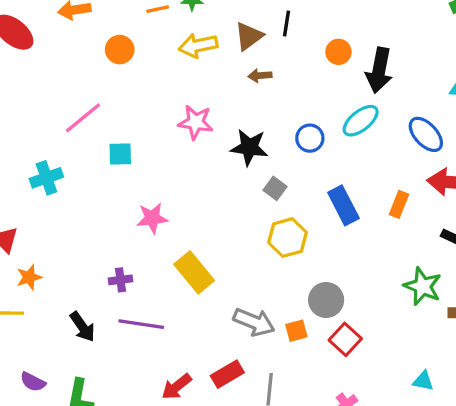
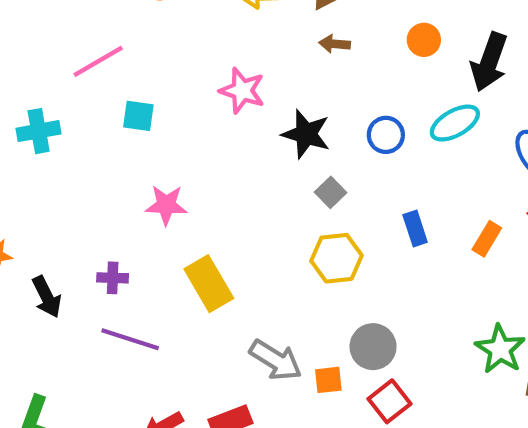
orange circle: (338, 52) -> (424, 40), moved
blue rectangle: (343, 205) -> (415, 229), size x0.7
black arrow: (82, 327) -> (47, 297), moved

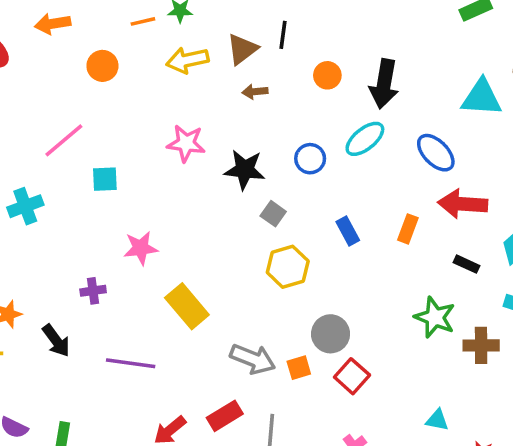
purple cross: (113, 278) -> (93, 291), moved

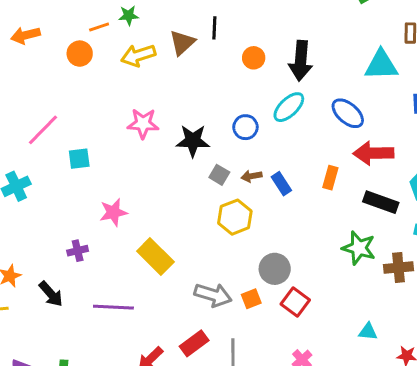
orange circle: (102, 66) -> (80, 54), moved
brown arrow: (255, 92) -> (251, 176), moved
black rectangle: (466, 264) -> (381, 202), size x1.6

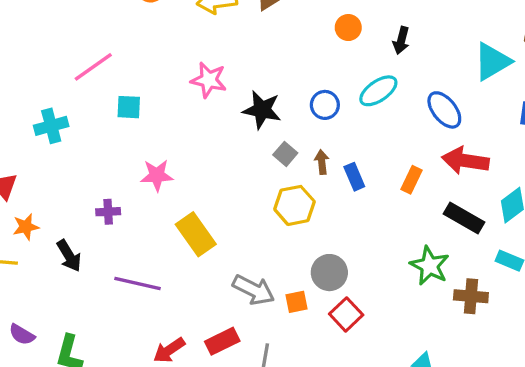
black arrow: (301, 61) -> (401, 40), size x0.6
cyan triangle: (381, 65) -> (492, 62), turned -39
brown arrow: (251, 176) -> (322, 162), turned 84

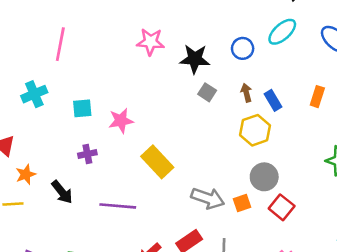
pink line: (93, 67) -> (60, 44), turned -36
cyan square: (129, 107) -> (82, 108), moved
gray square: (285, 154) -> (207, 92), moved
yellow hexagon: (294, 205) -> (255, 130), moved

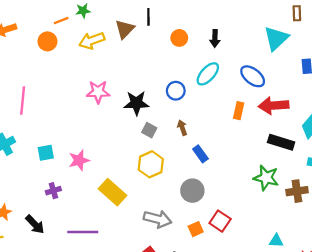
orange rectangle: (317, 97) -> (239, 111), moved
blue rectangle: (273, 100) -> (200, 154), moved
yellow hexagon: (255, 130) -> (151, 164), moved
gray circle: (264, 177) -> (192, 191), moved
orange square: (242, 203) -> (196, 229), moved

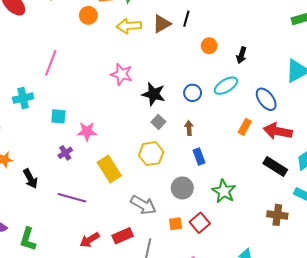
green star: (266, 178) -> (224, 191), moved
purple cross: (53, 191) -> (65, 153), moved, turned -32

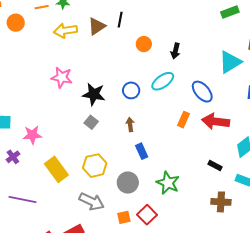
orange circle: (88, 15) -> (16, 23), moved
gray square: (158, 122) -> (91, 122), moved
yellow hexagon: (151, 154) -> (95, 166), moved
black rectangle: (275, 166) -> (215, 165), moved, size x0.6

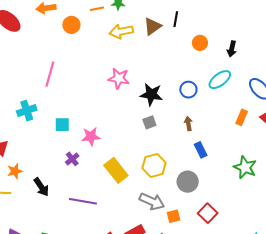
gray square: (91, 122) -> (149, 122), turned 32
green star: (168, 183) -> (245, 167), moved
orange square: (124, 217) -> (173, 216), moved

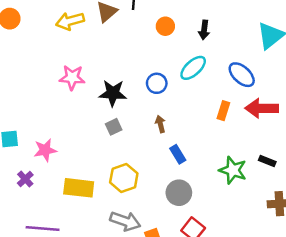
yellow rectangle: (116, 170) -> (79, 188), turned -40
gray circle: (188, 182) -> (179, 193), moved

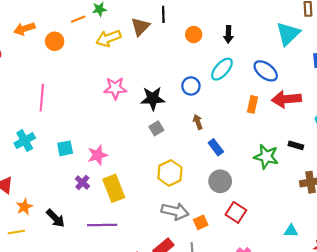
yellow rectangle: (79, 188) -> (114, 188), moved, turned 68

